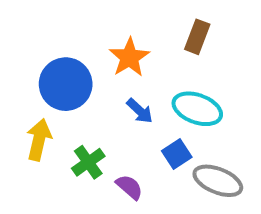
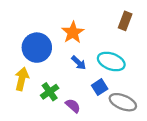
brown rectangle: (197, 37) -> (125, 21), moved

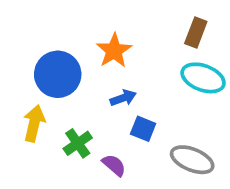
cyan ellipse: (111, 62) -> (203, 78), moved
blue arrow: (79, 63) -> (123, 98), turned -63
blue square: (100, 87) -> (143, 129), moved, turned -35

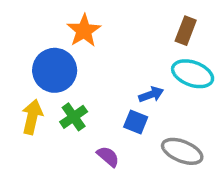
orange star: (114, 51) -> (84, 31), moved
blue arrow: (123, 98) -> (151, 94), moved
green cross: (78, 143) -> (74, 117), moved

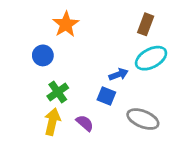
blue circle: (55, 70) -> (43, 55), size x0.6
cyan ellipse: (193, 74) -> (151, 58), turned -48
yellow arrow: (32, 117) -> (52, 122), moved

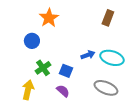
cyan ellipse: (151, 58) -> (112, 58), moved, turned 45
blue square: (106, 96) -> (66, 71), moved
yellow arrow: (52, 122) -> (28, 90), moved

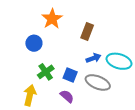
brown rectangle: (108, 18) -> (87, 31), moved
gray ellipse: (106, 88) -> (98, 82), moved

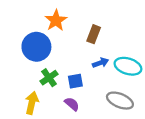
blue circle: (34, 43) -> (36, 47), size x1.6
blue square: (70, 75) -> (75, 81), turned -32
gray ellipse: (98, 82) -> (120, 101), moved

